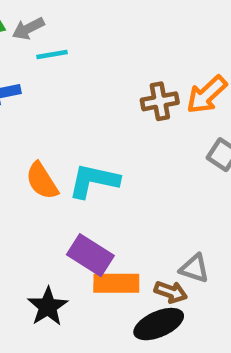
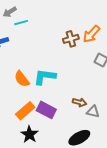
orange rectangle: (116, 283) -> (25, 111), moved, turned -36
brown arrow: (171, 292) -> (80, 102), moved

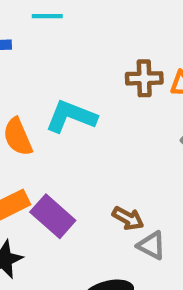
cyan L-shape: (45, 77) -> (71, 116), moved

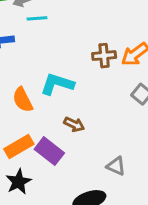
brown arrow: (128, 218) -> (74, 124), moved

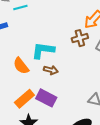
brown cross: (104, 56) -> (80, 38), moved
brown arrow: (74, 124) -> (51, 70), moved

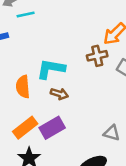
orange semicircle: (21, 66) -> (23, 87), turned 30
purple rectangle: (46, 98) -> (52, 128), turned -60

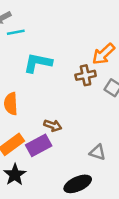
cyan L-shape: (51, 69) -> (38, 63), moved
brown arrow: (59, 94) -> (53, 126), moved

